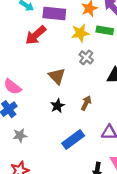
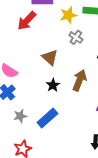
brown arrow: (86, 103) -> (80, 80), size x1.5
blue rectangle: (73, 140) -> (47, 118), moved

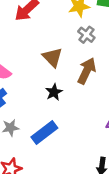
brown arrow: (80, 80) -> (87, 71), moved

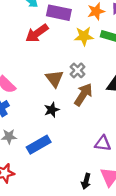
gray cross: (86, 35) -> (78, 70), moved

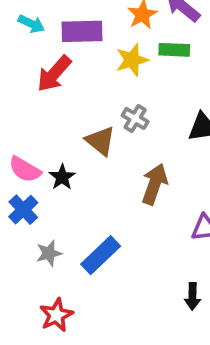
brown arrow: (83, 95) -> (155, 184), moved
black star: (52, 110) -> (62, 177), moved

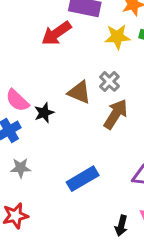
brown triangle: (100, 141) -> (79, 92), turned -30
brown arrow: (155, 184) -> (116, 114), moved
blue rectangle: (101, 255) -> (83, 179), moved

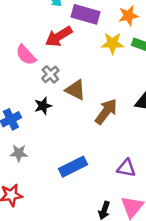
gray cross: (109, 81) -> (50, 74), moved
pink semicircle: (17, 100) -> (26, 55), moved

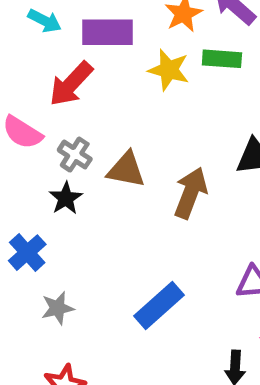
yellow star: (112, 43) -> (169, 70), turned 30
black star: (43, 106) -> (66, 198), moved

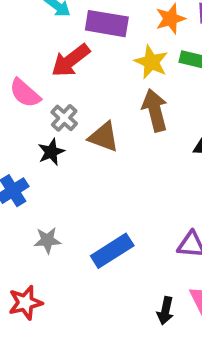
brown arrow: (191, 193) -> (155, 110), moved, turned -45
gray star: (57, 308) -> (47, 240), moved

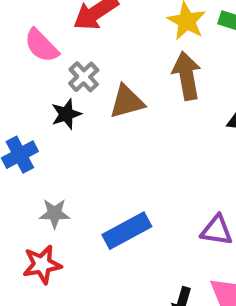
brown triangle: (104, 137) -> (127, 102), turned -40
red star: (25, 303) -> (42, 264), moved

